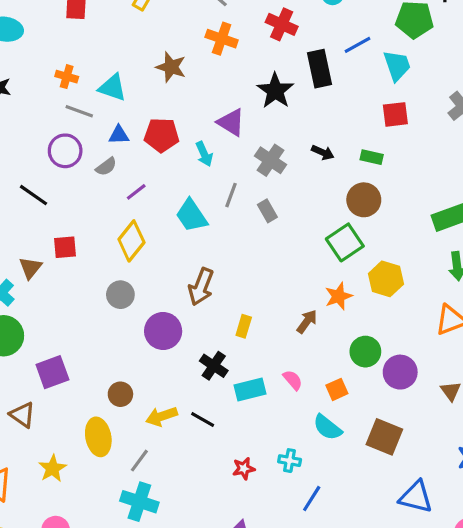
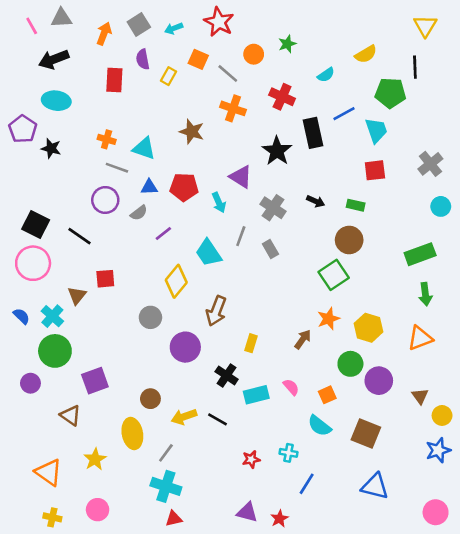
yellow diamond: (131, 241) -> (176, 281), moved
yellow hexagon: (386, 279) -> (368, 328), moved
blue triangle: (416, 497) -> (375, 486), moved

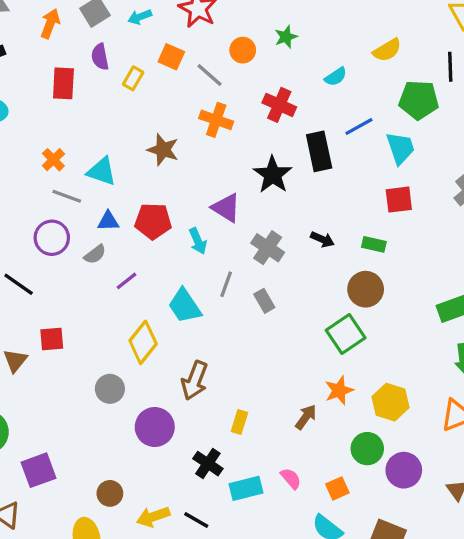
orange cross: (107, 139) -> (53, 160), turned 30

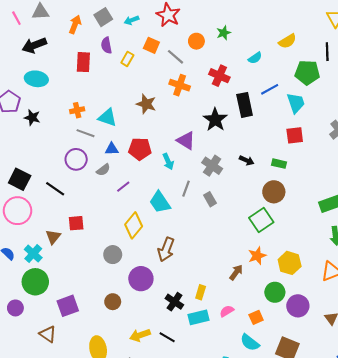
orange cross: (53, 160) -> (77, 110), turned 32
yellow rectangle: (239, 422) -> (201, 292), moved
pink semicircle: (291, 478) -> (227, 311), turned -80
brown circle: (110, 493) -> (113, 302), moved

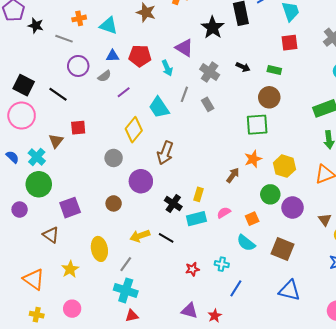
gray line: (86, 133) -> (64, 39), moved
green square: (261, 220) -> (257, 125), turned 30

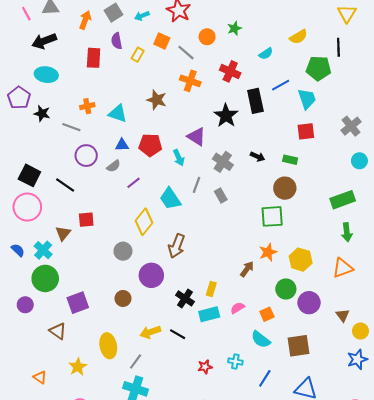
brown square: (282, 249) -> (298, 346), turned -30
orange triangle: (34, 279) -> (40, 377), size x0.6
blue line: (236, 288) -> (265, 378), moved

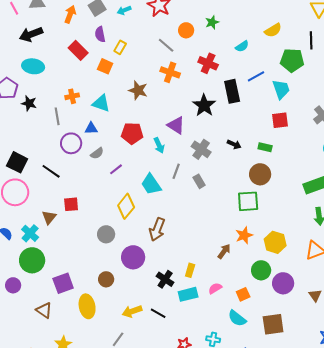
orange square: (162, 41) -> (105, 66), moved
red rectangle: (94, 58) -> (78, 50), turned -48
gray line: (71, 127) -> (57, 116), turned 60
blue triangle: (122, 145) -> (91, 128), moved
yellow ellipse: (108, 346) -> (87, 306), moved

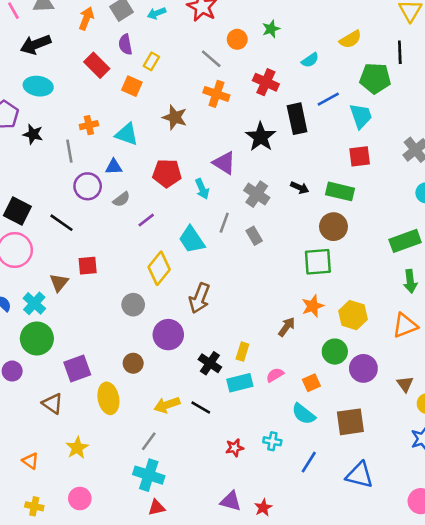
green rectangle: (265, 147) -> (340, 191), size x1.5

